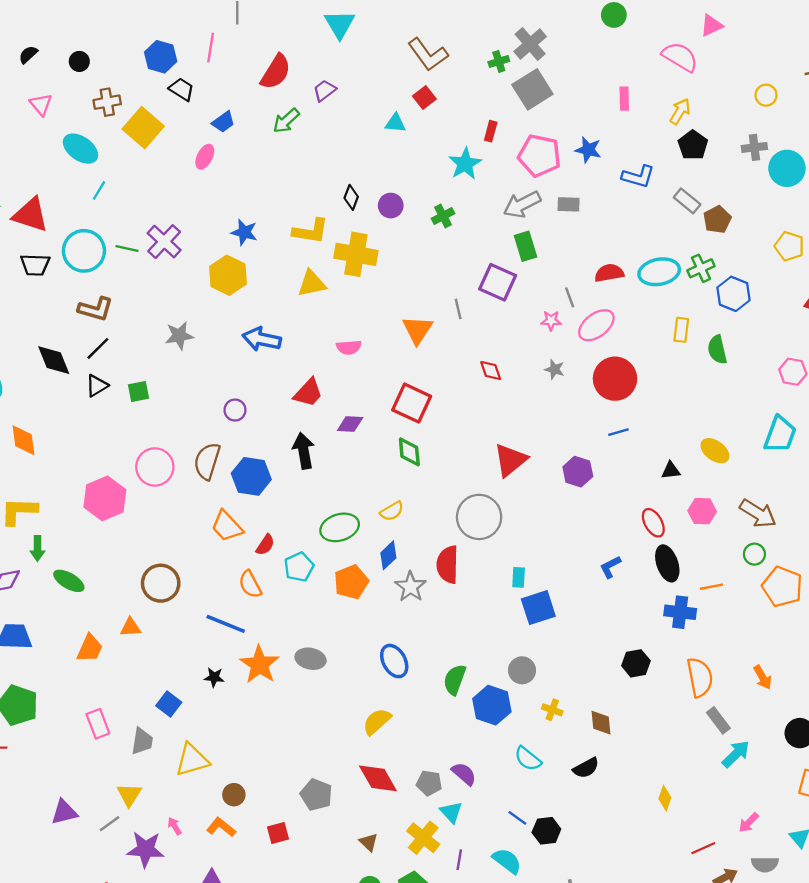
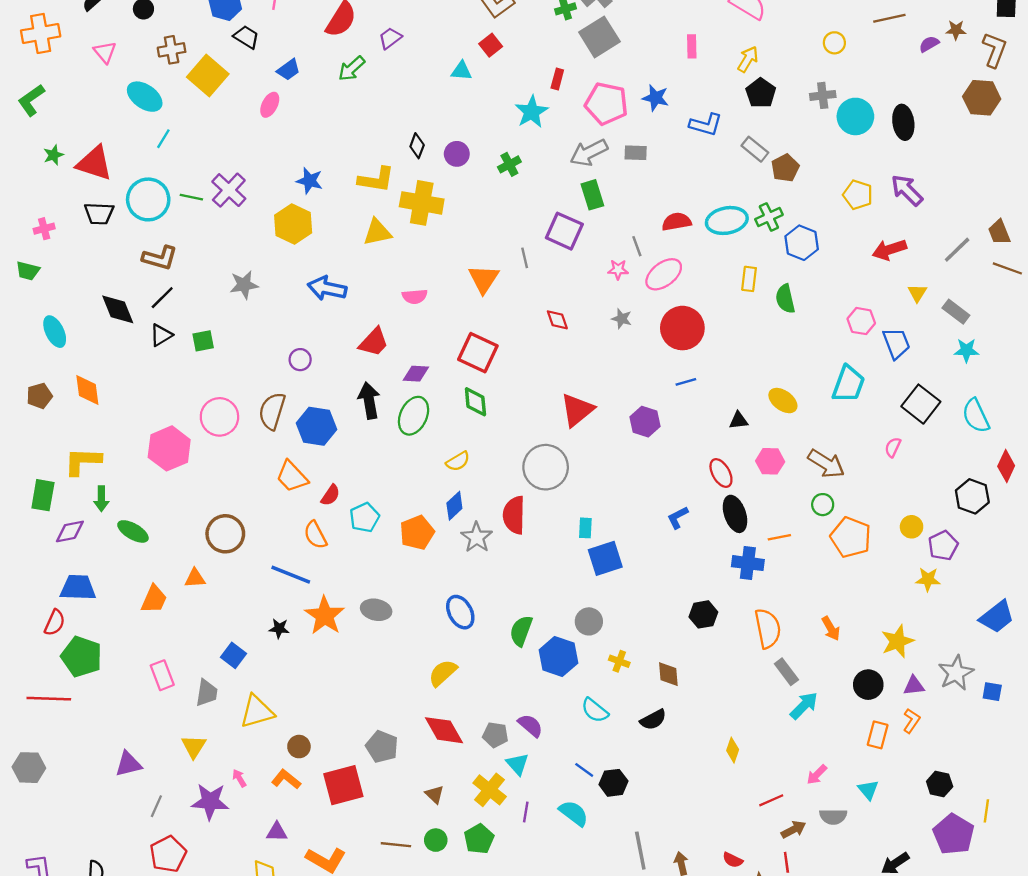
green ellipse: (340, 527) -> (414, 416), moved, turned -48
gray line: (110, 824) -> (156, 806), moved, turned -30
red square: (278, 833) -> (343, 785), size x1.8

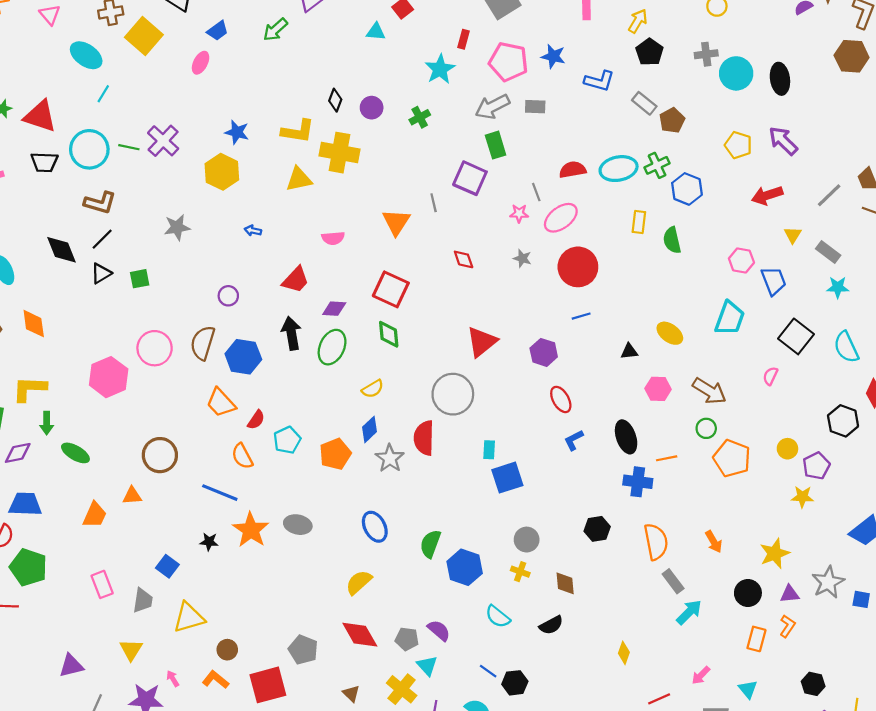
blue arrow: (327, 288) -> (253, 231), size x0.5
red ellipse: (721, 473) -> (561, 399), moved
gray circle: (589, 621) -> (527, 540), moved

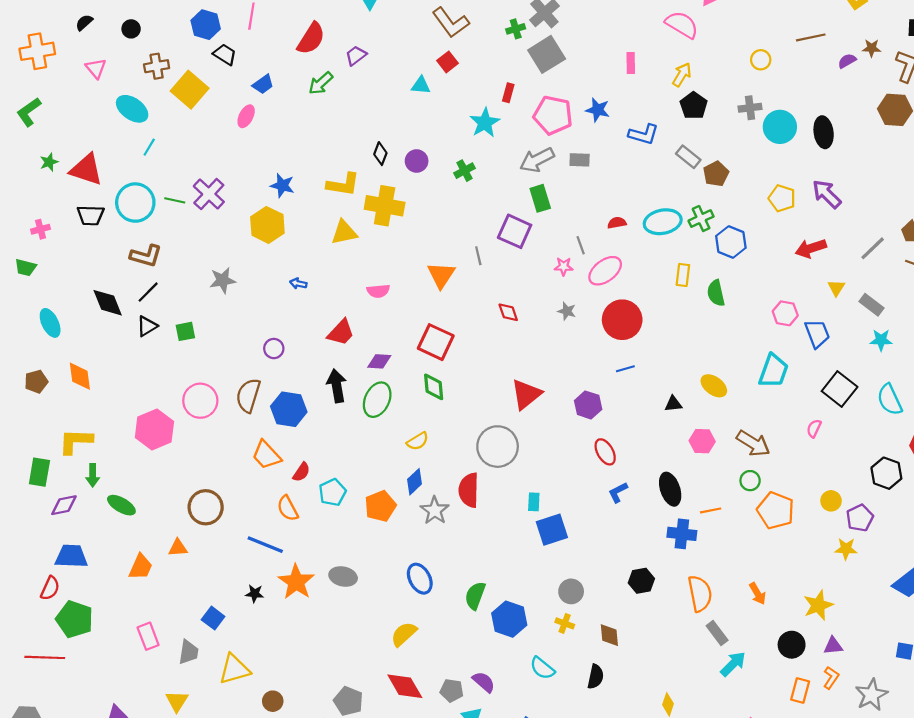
red semicircle: (573, 170) -> (617, 223), size x0.7
gray star: (828, 582) -> (871, 695), moved
black semicircle: (551, 625) -> (596, 677), turned -50

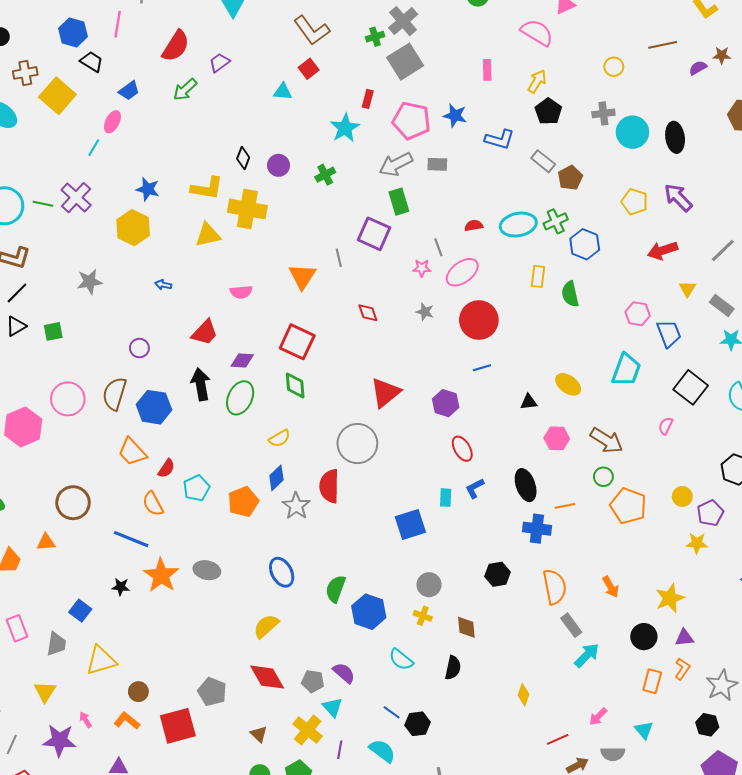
cyan line: (149, 147) -> (94, 148), moved
cyan rectangle: (534, 502) -> (446, 498), moved

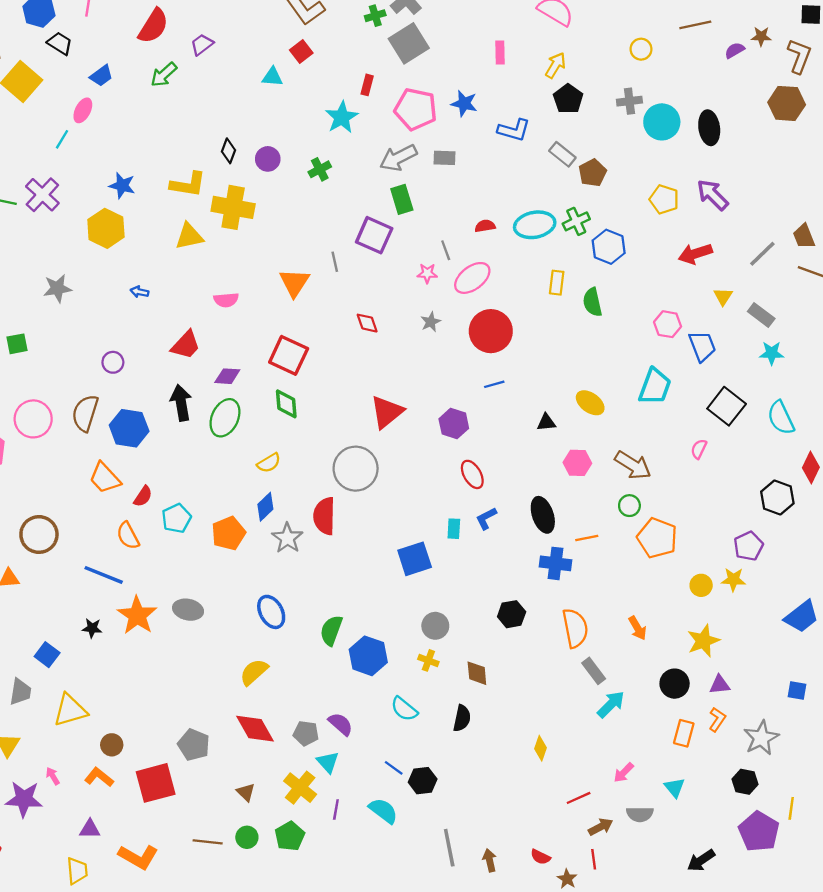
gray star: (425, 312) -> (431, 322), turned 30
yellow circle: (682, 496) -> (701, 585), moved

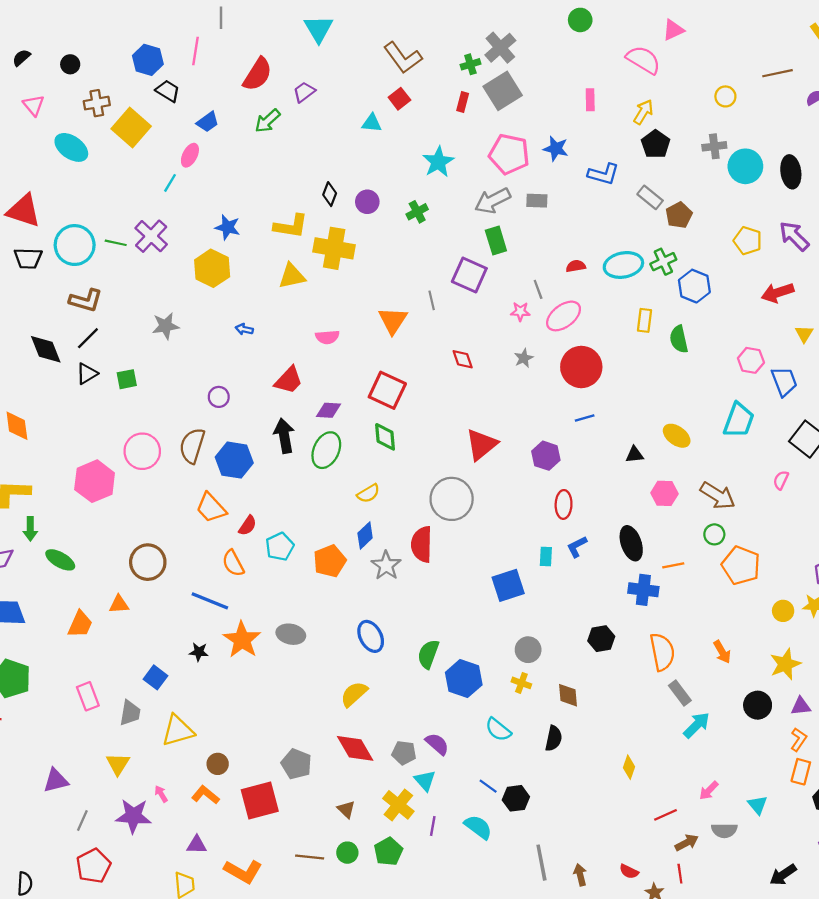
red rectangle: (367, 85) -> (463, 102), moved
red ellipse: (472, 474) -> (564, 504), turned 32
orange rectangle: (684, 733) -> (801, 772), moved

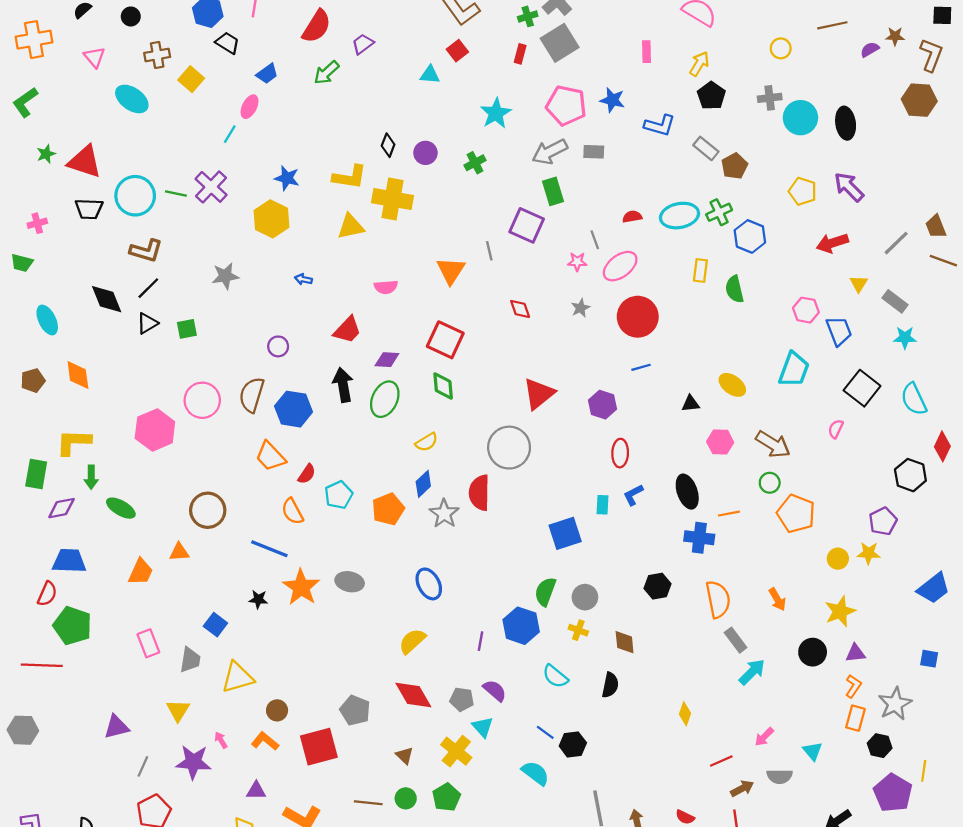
yellow square: (131, 128) -> (191, 79), size x0.7
green semicircle: (428, 654) -> (545, 592), moved
purple line: (433, 826) -> (480, 641), moved

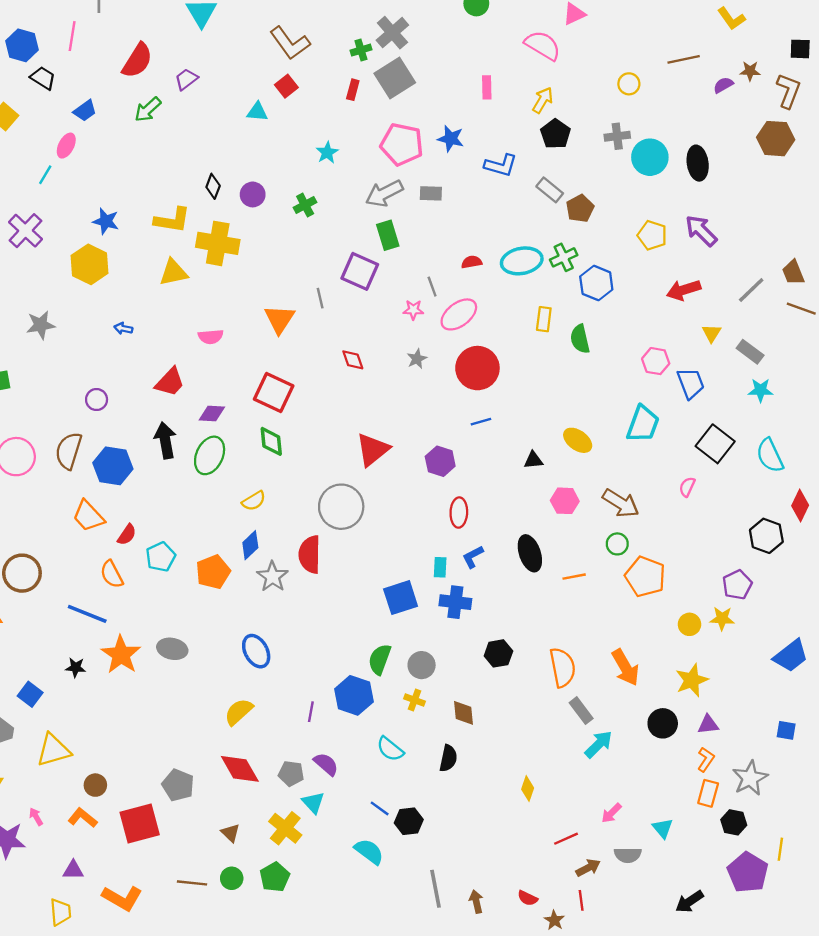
cyan star: (496, 113) -> (327, 153), size x0.7
blue cross: (699, 538) -> (455, 602), moved
orange arrow: (777, 599) -> (625, 667), size x1.5

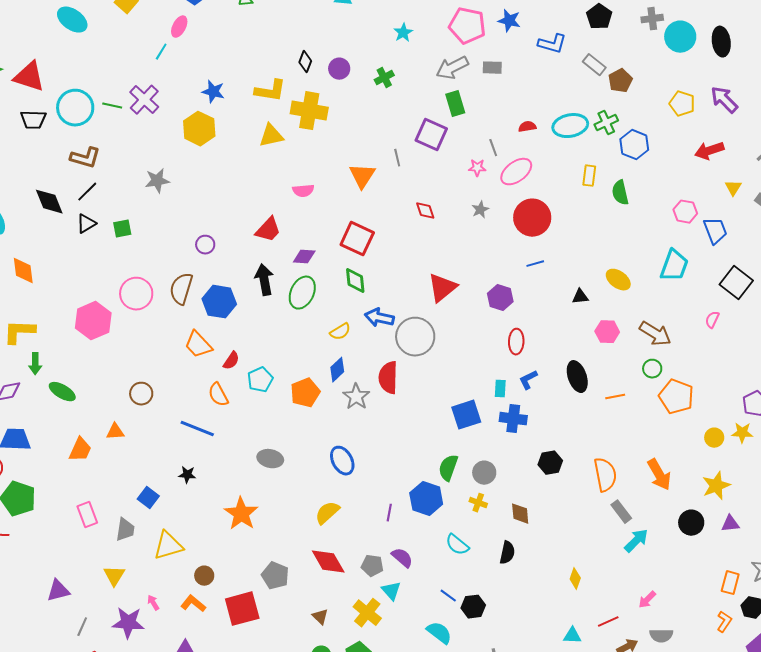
blue arrow: (123, 328) -> (379, 318), moved, size x1.8
brown circle: (22, 573) -> (141, 394), size x0.7
orange star: (121, 655) -> (241, 514), moved
orange L-shape: (706, 759) -> (724, 622), moved
cyan triangle: (663, 828) -> (572, 636), moved, turned -48

